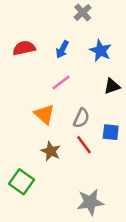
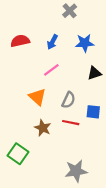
blue star: (100, 51) -> (85, 43), turned -30
red line: (84, 145) -> (71, 123), turned -42

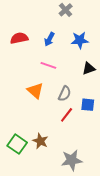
pink line: (51, 70) -> (48, 65), turned 56
red line: (71, 123) -> (67, 115), turned -63
brown star: (43, 128) -> (40, 141), moved

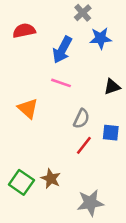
red semicircle: (19, 38) -> (24, 31), moved
blue arrow: (49, 39) -> (62, 50), size x1.5
blue star: (80, 40) -> (101, 38), moved
orange triangle: (35, 91) -> (28, 108), moved

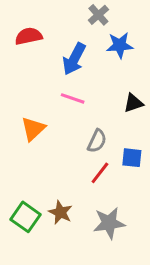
orange triangle: (28, 108) -> (33, 129), turned 35
gray star: (90, 203) -> (109, 223), moved

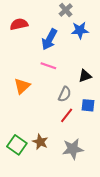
black triangle: (133, 103) -> (85, 76), moved

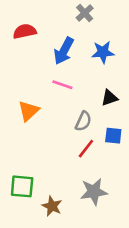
blue star: (80, 30) -> (103, 52), moved
brown star: (40, 142) -> (52, 206), moved
green square: (17, 145) -> (22, 186), turned -30

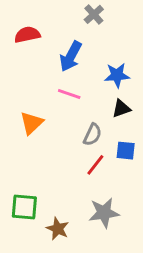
blue star: (103, 52) -> (117, 75), moved

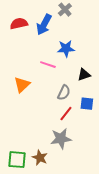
blue arrow: (71, 56) -> (44, 25), moved
blue star: (117, 75) -> (66, 49), moved
green square: (24, 207) -> (17, 160), moved
gray star: (104, 213) -> (61, 139), moved

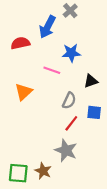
red semicircle: (19, 24) -> (20, 43), moved
gray star: (61, 139) -> (66, 150), turned 30

